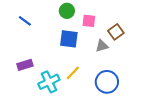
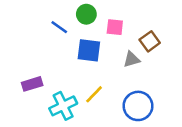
blue line: (25, 21) -> (59, 27), moved

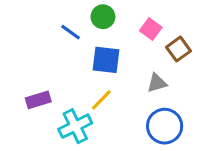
pink square: (115, 27) -> (151, 29), moved, turned 30
gray triangle: (132, 59) -> (157, 83), moved
yellow line: (94, 94) -> (101, 100), moved

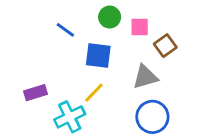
green circle: (103, 17) -> (110, 17), moved
pink square: (151, 29) -> (140, 27), turned -36
gray triangle: (157, 83) -> (145, 77), size x1.4

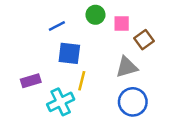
blue line: (65, 30) -> (57, 26), turned -63
blue square: (98, 56) -> (69, 53), moved
yellow line: (94, 93) -> (82, 81), turned -30

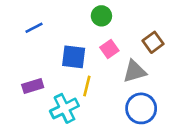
pink square: (122, 23) -> (109, 49), moved, turned -35
blue line: (57, 26) -> (34, 28), moved

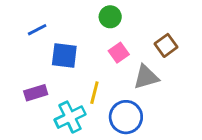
blue square: (74, 57) -> (64, 55), moved
blue circle: (141, 108) -> (126, 117), moved

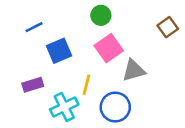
brown square: (166, 45) -> (168, 27), moved
pink square: (119, 53) -> (109, 48), size x1.5
blue square: (64, 55) -> (59, 51), turned -30

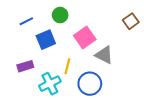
green circle: (101, 15) -> (60, 15), moved
gray triangle: (134, 70) -> (104, 55), turned 42

